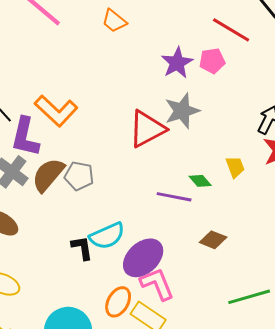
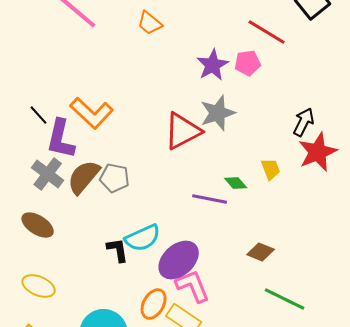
brown diamond: (213, 240) -> (261, 252), moved
green line: (249, 297) -> (285, 299), turned 42

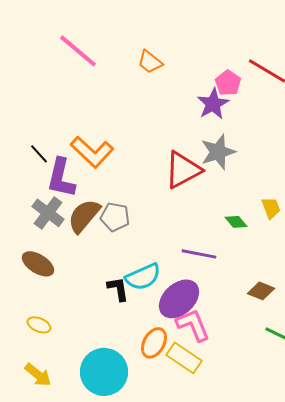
pink pentagon: (248, 63) -> (228, 83), moved, turned -30
purple line: (210, 199) -> (199, 254), moved
yellow ellipse: (39, 286) -> (39, 325), size x0.7

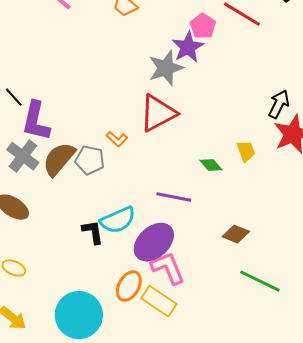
orange L-shape: (92, 152) -> (117, 139), moved, size x0.5
gray star: (218, 152) -> (166, 68), moved

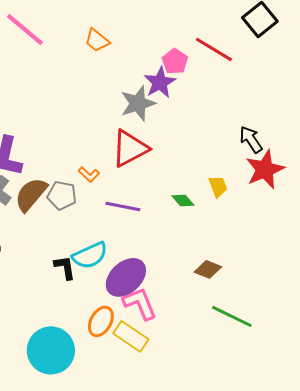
black arrow: (279, 104) -> (251, 139), turned -60
purple line: (174, 197) -> (123, 206), moved

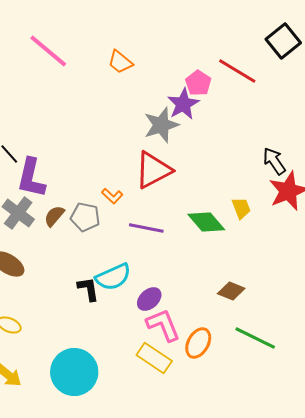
brown semicircle: (31, 194) -> (54, 216), size x0.6
green diamond: (183, 200) -> (206, 222), size x1.6
purple ellipse: (126, 277) -> (149, 299), size x0.6
orange ellipse: (101, 321) -> (198, 343), moved

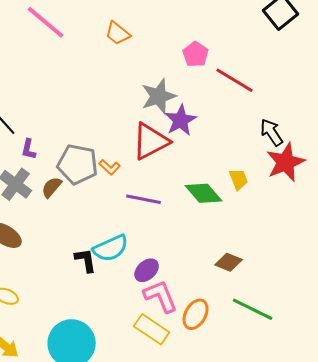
red line: (237, 71) -> (235, 80), moved
purple star: (183, 104) -> (181, 120), moved
purple L-shape: (31, 178) -> (29, 149), size x0.5
gray pentagon: (85, 217) -> (78, 164), moved, size x1.4

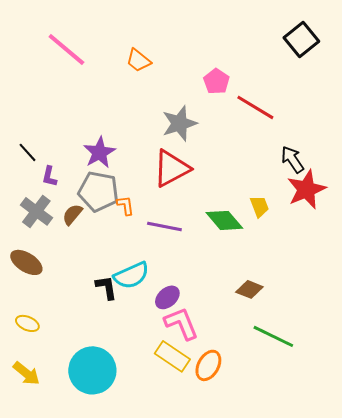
purple star: (181, 120) -> (99, 152), moved
orange L-shape: (110, 167) -> (125, 205), moved, turned -140
orange ellipse: (196, 314) -> (208, 365), moved

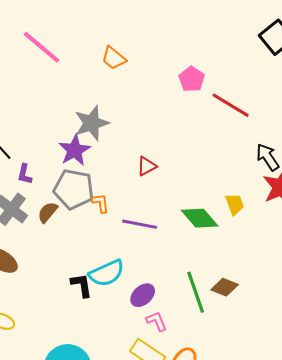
gray star: (179, 123) -> (92, 123), moved
red triangle: (171, 168) -> (147, 166), size x0.5
pink L-shape: (181, 323) -> (157, 321), size x0.6
green line: (273, 336) -> (196, 292), moved, turned 45

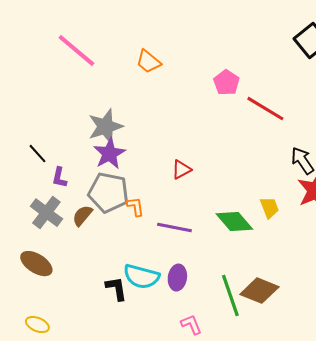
gray star: (92, 123) -> (105, 127), moved
cyan semicircle: (107, 273) -> (141, 277), turned 39
brown diamond: (225, 287) -> (259, 291), size x1.4
purple ellipse: (143, 295) -> (177, 278), moved, turned -40

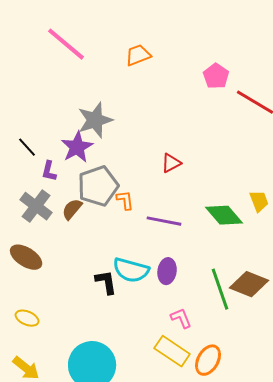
orange trapezoid: (148, 62) -> (138, 55), turned 120
purple star: (109, 154) -> (77, 147), moved
gray pentagon: (108, 193) -> (98, 186), turned -30

